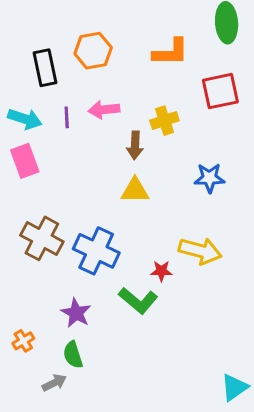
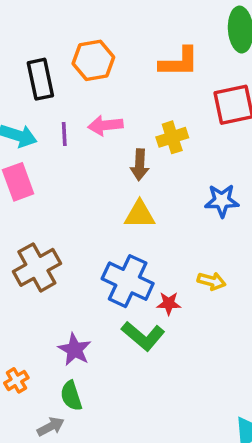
brown cross: (42, 238) -> (37, 267), turned 33
blue cross: (96, 251) -> (128, 281), moved
yellow arrow: (200, 251) -> (212, 281), size x0.6

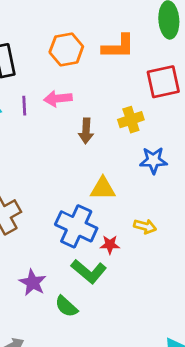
orange hexagon: (93, 60) -> (66, 49), moved
yellow cross: (172, 137) -> (131, 120), moved
yellow triangle: (140, 214) -> (103, 188), moved
green semicircle: (71, 396) -> (66, 306), moved, turned -30

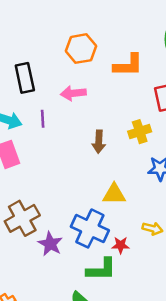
orange hexagon: (66, 49) -> (81, 49), moved
pink arrow: (58, 99) -> (73, 93), moved
green L-shape: (89, 271) -> (101, 269), turned -40
purple star: (33, 283) -> (50, 244), moved

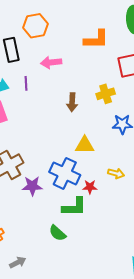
orange hexagon: (81, 49) -> (35, 26), moved
purple star: (50, 244) -> (32, 186), turned -30

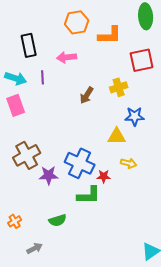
orange hexagon: (35, 26) -> (77, 22), moved
brown arrow: (72, 102) -> (87, 95), turned 30
yellow triangle: (85, 145) -> (117, 136), moved
green semicircle: (57, 233) -> (58, 220), moved, turned -60

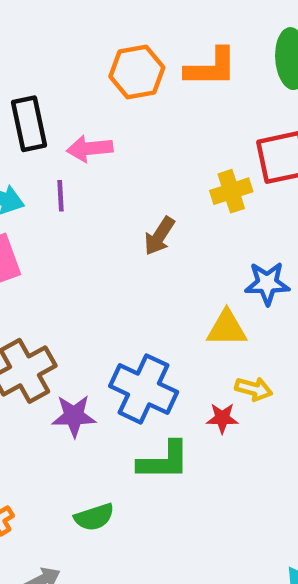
orange L-shape: (110, 35) -> (211, 68), moved
pink arrow: (67, 57) -> (90, 148), moved
yellow cross: (119, 87) -> (231, 191), moved
red star: (104, 176) -> (222, 418), moved

